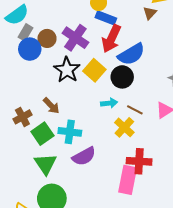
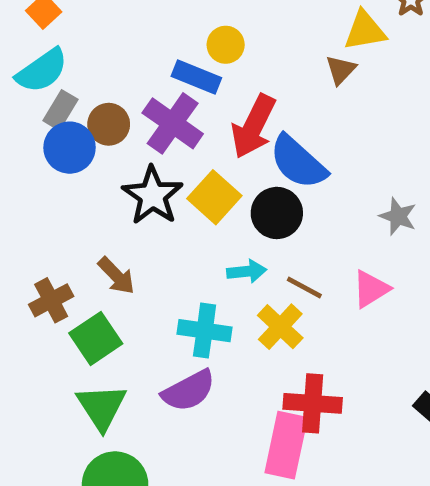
blue rectangle: (106, 18) -> (196, 77), moved
blue semicircle: (131, 54) -> (298, 162), turned 72
cyan cross: (70, 132) -> (205, 331), moved

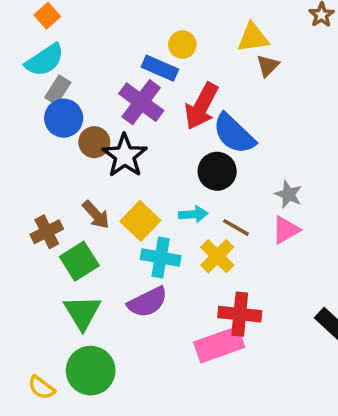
yellow triangle: (365, 31) -> (253, 38), moved
brown circle: (109, 124) -> (94, 142), moved
yellow square: (214, 197) -> (140, 221), moved
gray star: (398, 216) -> (288, 194), moved
pink rectangle: (286, 445) -> (219, 345), turned 57

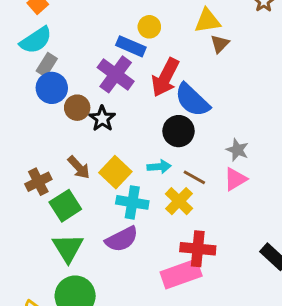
black star: (125, 156) -> (102, 119), size x0.7

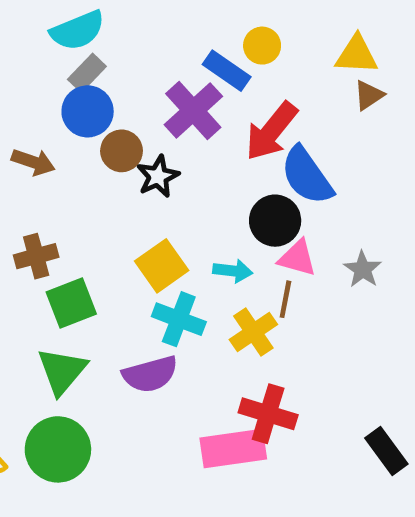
brown arrow: (79, 167) -> (33, 162), moved, turned -40
brown line: (194, 177) -> (285, 299), turned 60
pink triangle: (235, 179) -> (297, 258), moved, turned 35

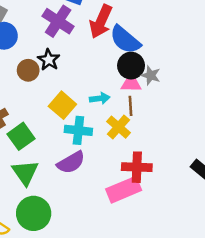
brown circle: (122, 151) -> (28, 70), moved
black circle: (275, 221) -> (131, 66), moved
gray star: (363, 269) -> (151, 75), moved

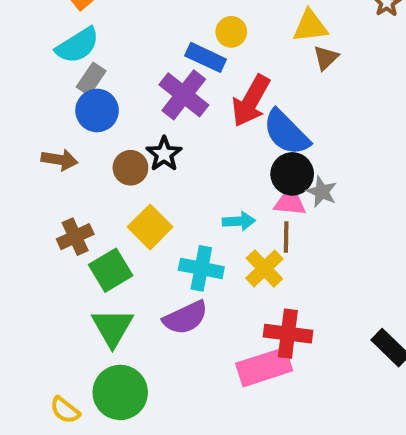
yellow square: (62, 105) -> (150, 227), moved

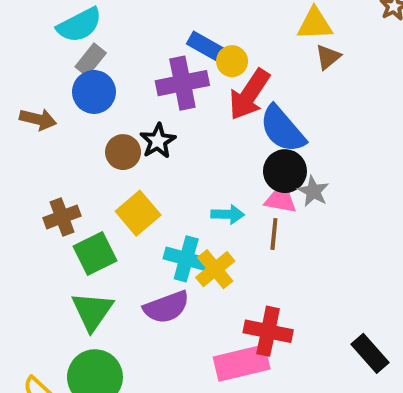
yellow circle: (231, 32) -> (232, 61), moved
purple cross: (184, 95) -> (182, 83), turned 36
brown arrow: (60, 160) -> (38, 119), moved
yellow cross: (264, 269) -> (215, 269), moved

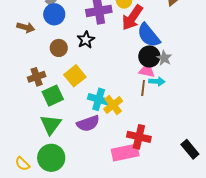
brown circle: (123, 152) -> (59, 48), moved
gray star: (313, 191) -> (164, 58), moved
cyan arrow: (228, 214) -> (157, 81), moved

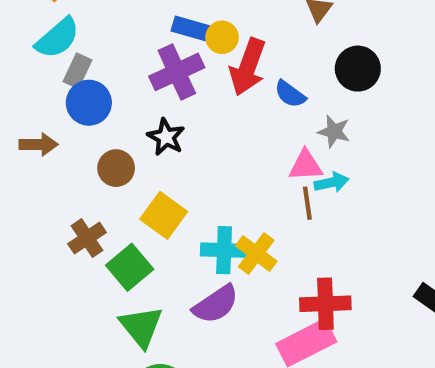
blue semicircle: (149, 35) -> (290, 94), size x0.6
black circle: (149, 56) -> (358, 69), moved

